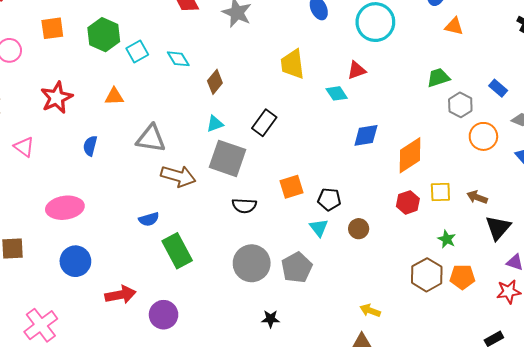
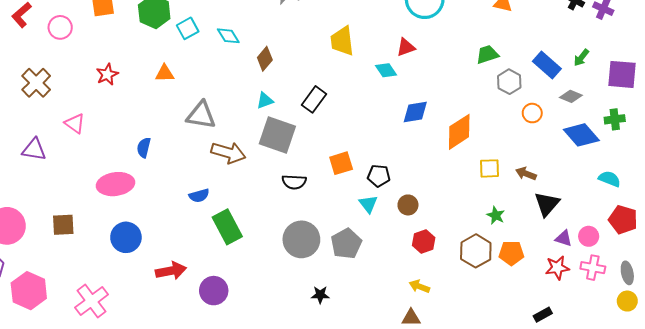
blue rectangle: (498, 88) -> (547, 65), size x1.5
red star: (57, 98) -> (107, 74), size x0.7
orange circle: (483, 136) -> (532, 113), size x0.7
blue semicircle: (90, 146) -> (144, 148), moved
red hexagon: (408, 202) -> (424, 242), moved

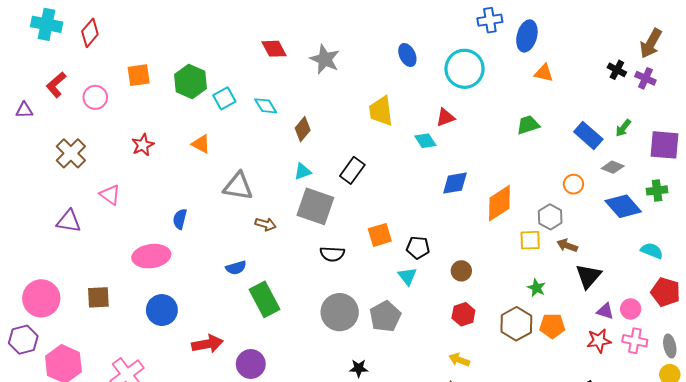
orange triangle: (165, 73) -> (201, 144), turned 30
gray hexagon: (509, 82) -> (550, 217), moved
brown arrow: (228, 153) -> (266, 224), size x0.6
brown circle: (408, 205) -> (461, 271), moved

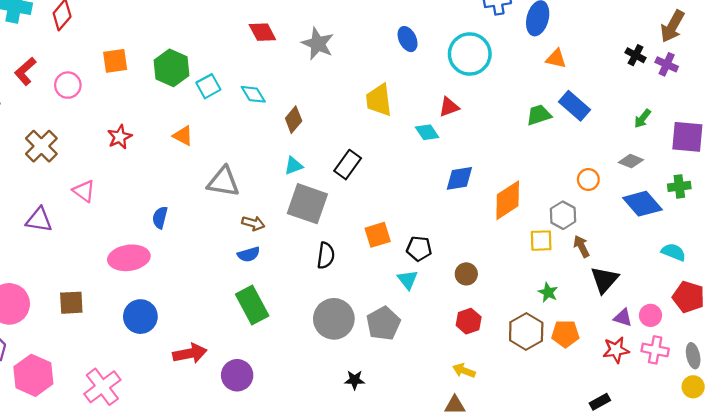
blue rectangle: (588, 135) -> (575, 106), moved
brown arrow: (567, 245) -> (581, 246), turned 42
black semicircle: (332, 254) -> (326, 256), turned -85
blue semicircle: (236, 268) -> (249, 254), moved

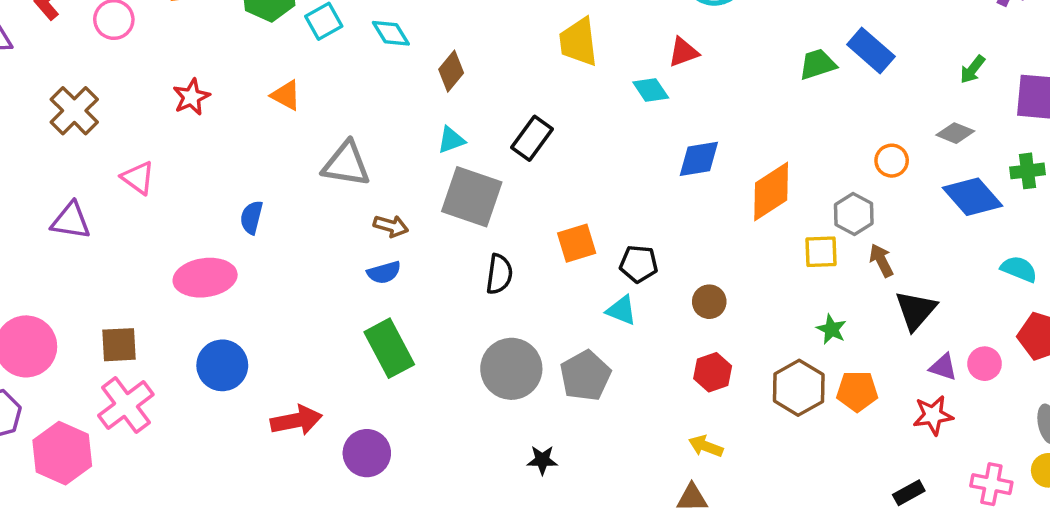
cyan triangle: (408, 280) -> (621, 310), turned -30
pink cross: (655, 350) -> (991, 484), moved
pink cross: (102, 387) -> (126, 405), moved

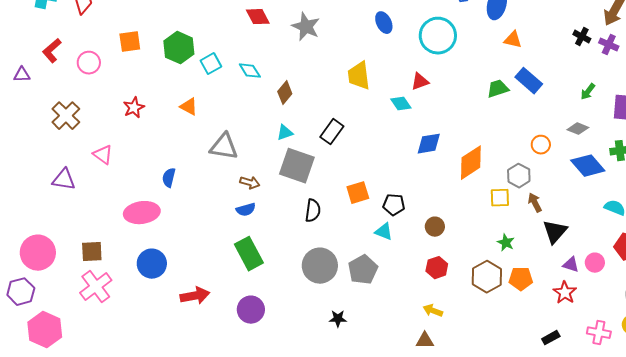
red star: (933, 415) -> (565, 293), turned -30
pink hexagon: (62, 453) -> (45, 330), moved
purple circle: (367, 453) -> (251, 310), moved

